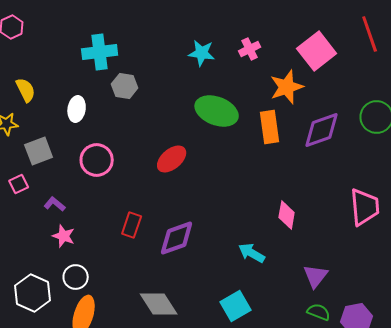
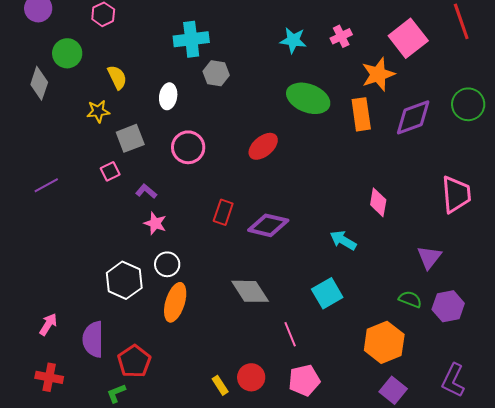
purple diamond: (177, 238) -> (268, 225), turned 33
purple triangle: (316, 276) -> (429, 257), moved

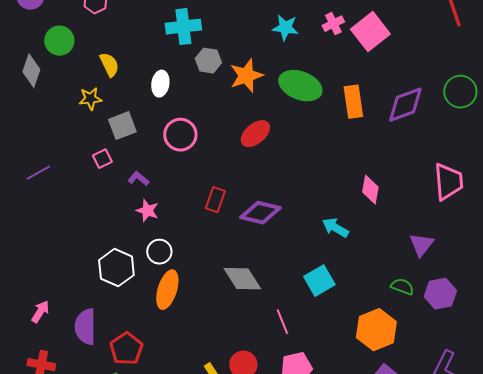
pink square: (408, 38) -> (370, 32), moved
orange star: (378, 74) -> (246, 76), moved

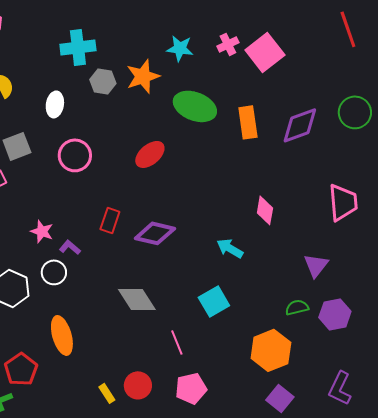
orange star: (246, 76) -> (143, 76), moved
purple L-shape: (138, 179) -> (70, 247), moved
green semicircle: (402, 287) -> (297, 307), turned -35
orange ellipse: (167, 290) -> (62, 335), moved, turned -33

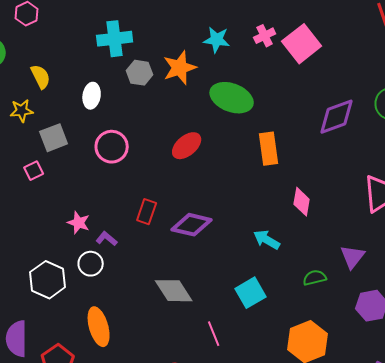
orange rectangle: (248, 122) -> (269, 149), moved
green semicircle: (297, 307) -> (315, 278), moved

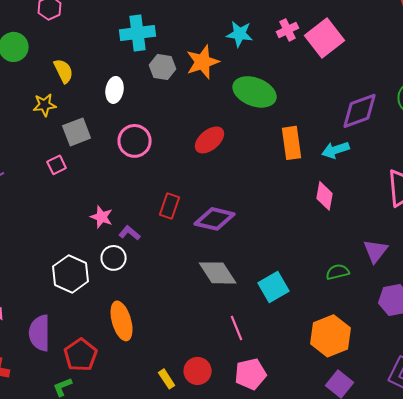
cyan arrow: (267, 240) -> (336, 150), moved, turned -48
gray diamond: (174, 291) -> (218, 273), moved

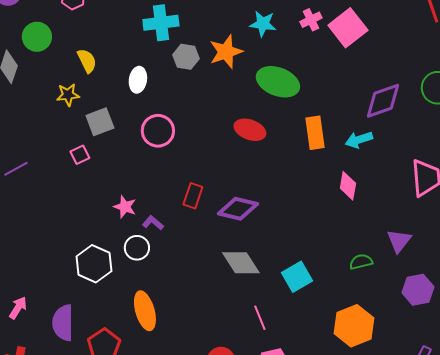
red ellipse: (210, 140) -> (250, 130), moved, turned 60

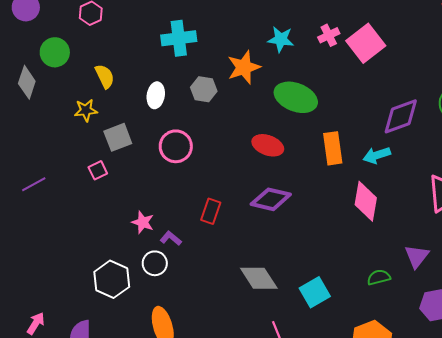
gray hexagon: (186, 57) -> (204, 89), moved
pink diamond: (348, 186) -> (366, 201), size x1.4
purple diamond: (238, 209) -> (271, 199), moved

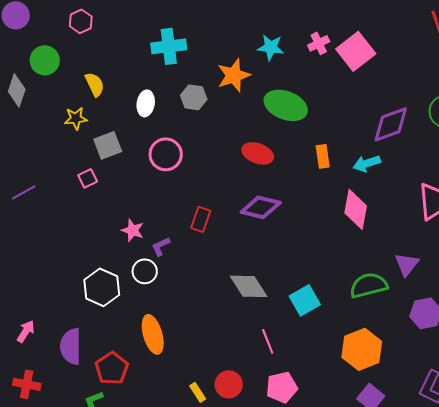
orange rectangle: (333, 148) -> (323, 156), size x0.7
purple L-shape: (171, 238) -> (161, 246), turned -65
green semicircle: (379, 277) -> (369, 285), size x1.6

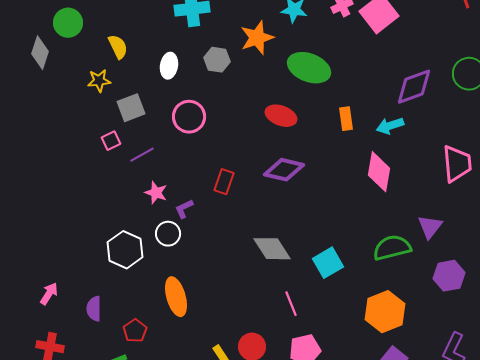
purple line: (24, 192) -> (142, 155), moved
purple semicircle: (71, 346) -> (94, 309), size x0.7
red pentagon: (112, 368) -> (135, 331), size x0.7

